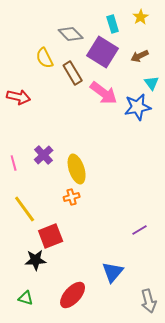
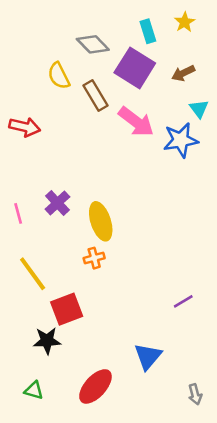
gray arrow: (149, 301) -> (195, 394), size x0.7

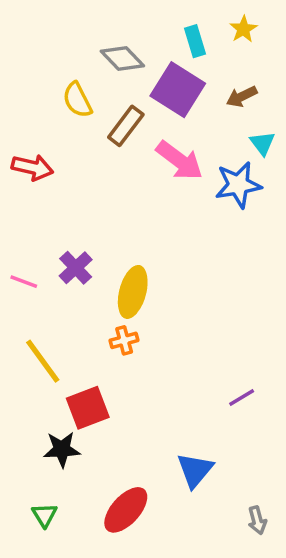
brown rectangle: (95, 96) -> (126, 126), turned 68
pink line: (18, 213) -> (24, 282), turned -54
yellow ellipse: (101, 221) -> (133, 292), turned 33
green triangle: (34, 390) -> (45, 515), turned 42

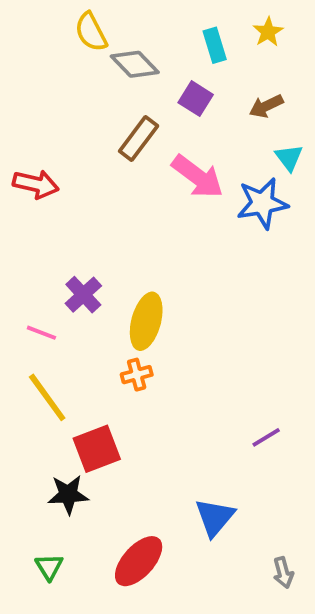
purple square: (178, 90) -> (196, 99), size x0.6
yellow semicircle: (77, 100) -> (91, 32), moved
pink line: (24, 282) -> (41, 333), moved

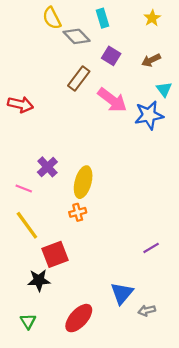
cyan rectangle: (215, 45) -> (103, 18), moved
gray arrow: (283, 573) -> (147, 310), moved, turned 91

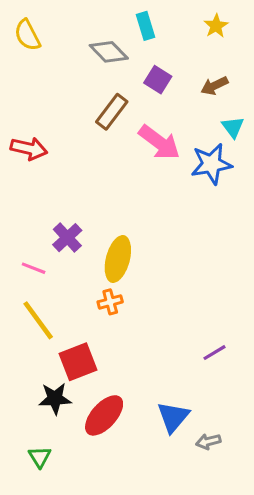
yellow semicircle: (52, 18) -> (27, 35), moved
red ellipse: (79, 318) -> (104, 415), moved

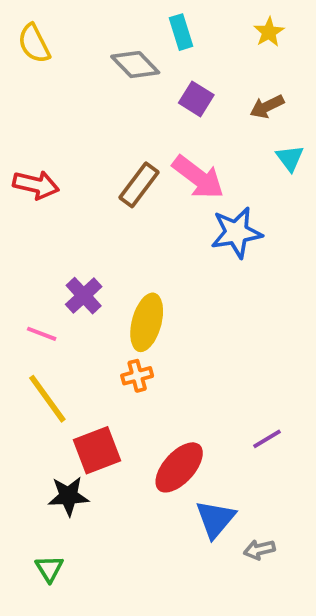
brown rectangle: (112, 112) -> (139, 185), moved
blue star: (211, 164) -> (236, 233), moved
red ellipse: (104, 415) -> (179, 467), moved

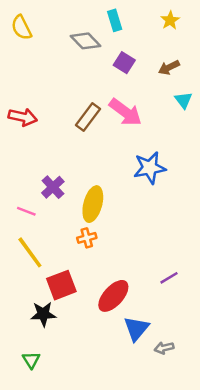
blue star: (236, 233) -> (150, 168), moved

